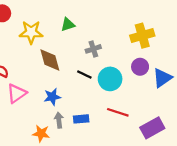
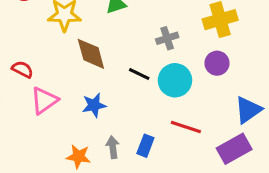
gray cross: (93, 49) -> (167, 38), moved
blue triangle: (162, 78) -> (248, 110), moved
blue rectangle: (81, 119) -> (145, 146), moved, turned -64
gray arrow: (59, 120) -> (113, 147), moved

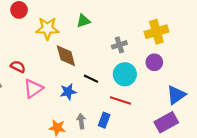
black line: (139, 74) -> (91, 79), moved
red line: (186, 127) -> (120, 100), moved

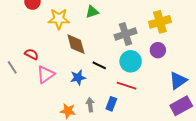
gray cross: (119, 45) -> (126, 34), size x1.5
purple rectangle: (166, 122) -> (181, 106), moved

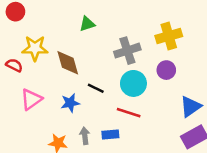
yellow star: (59, 19) -> (35, 48), moved
red semicircle: (31, 54) -> (14, 65), moved
blue rectangle: (111, 104) -> (110, 135), turned 64

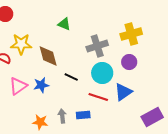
green triangle: (87, 24) -> (64, 24), turned 40
blue star: (70, 103) -> (41, 85), moved
blue triangle: (191, 107) -> (123, 92), moved

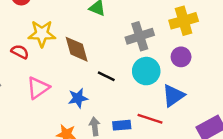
blue star: (41, 85) -> (78, 98), moved
red line: (98, 97) -> (150, 119), moved

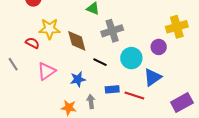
yellow cross: (184, 21) -> (177, 27), moved
gray cross: (140, 36) -> (112, 31), moved
blue rectangle: (122, 125) -> (112, 89), moved

